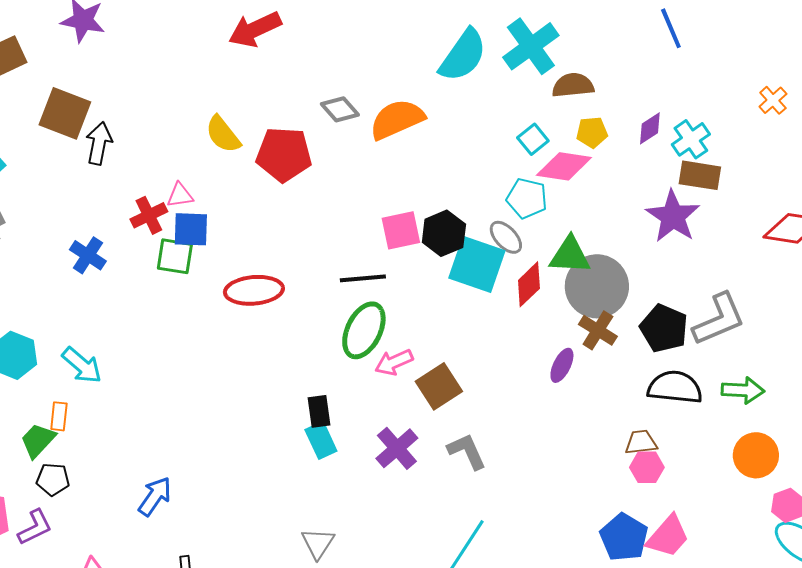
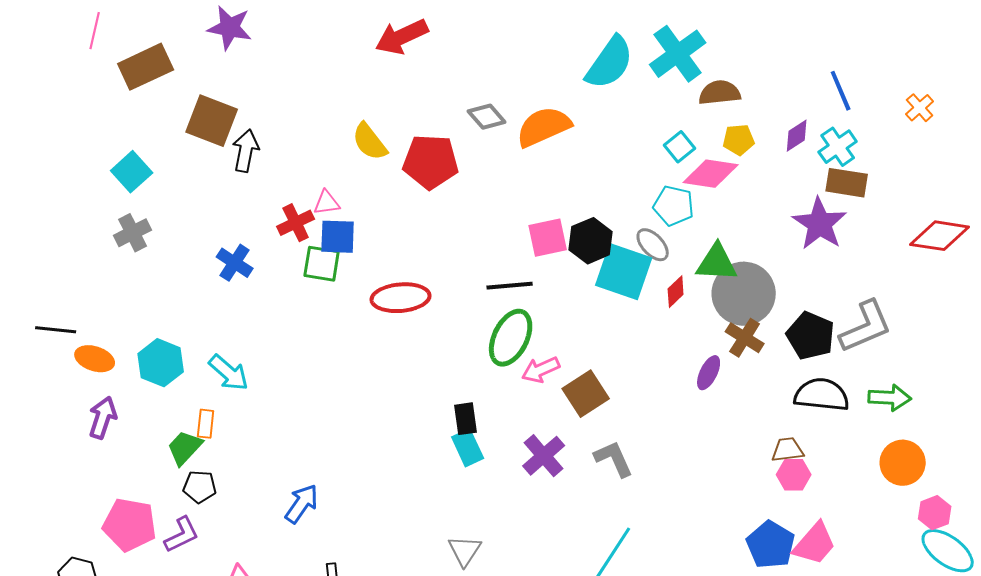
blue line: (671, 28) -> (841, 91), moved
red diamond: (529, 284) -> (676, 292), size x0.7

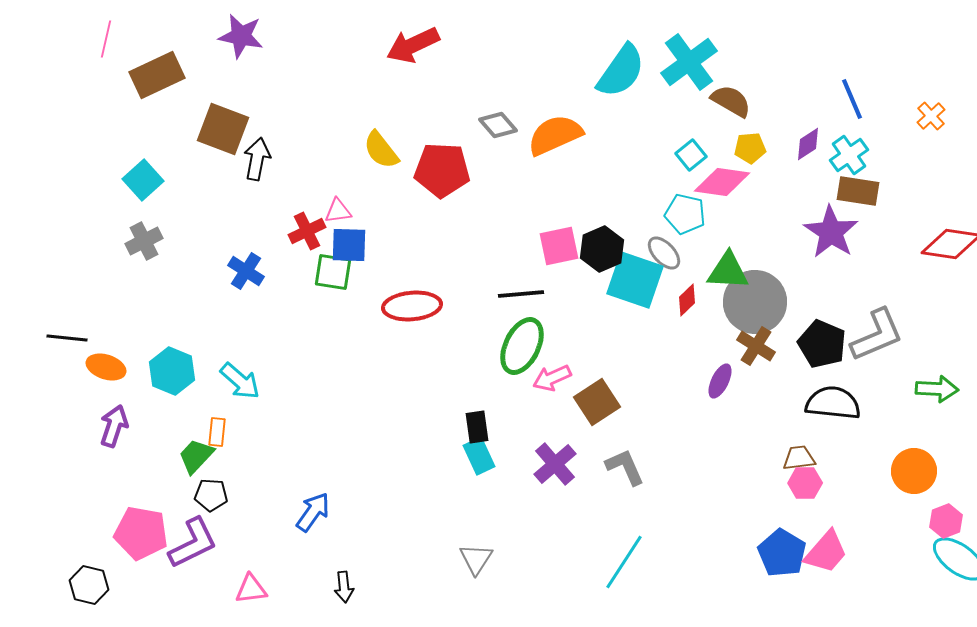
brown semicircle: (720, 93) -> (731, 101), turned 36
green arrow: (890, 398) -> (937, 389), moved
purple L-shape: (182, 535) -> (193, 543), size x1.4

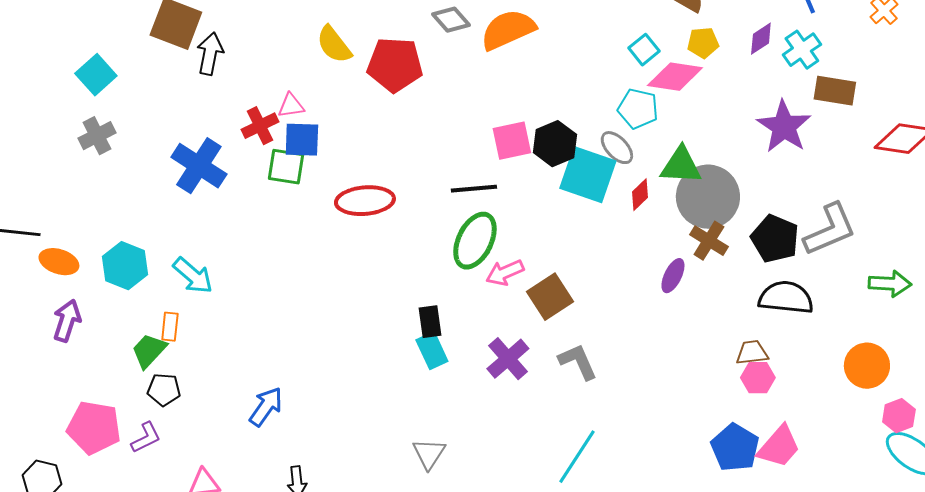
brown rectangle: (858, 191) -> (835, 91), moved
blue cross: (246, 271) -> (199, 166), size x1.5
purple L-shape: (193, 543) -> (146, 438), size x0.6

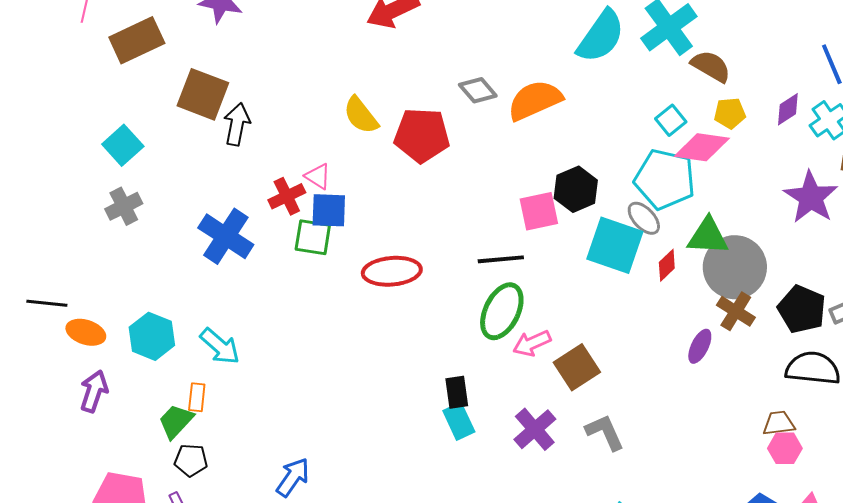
pink triangle: (291, 106) -> (318, 176), turned 40
cyan pentagon: (638, 109) -> (665, 179), size x1.5
black hexagon: (555, 144) -> (576, 189), moved

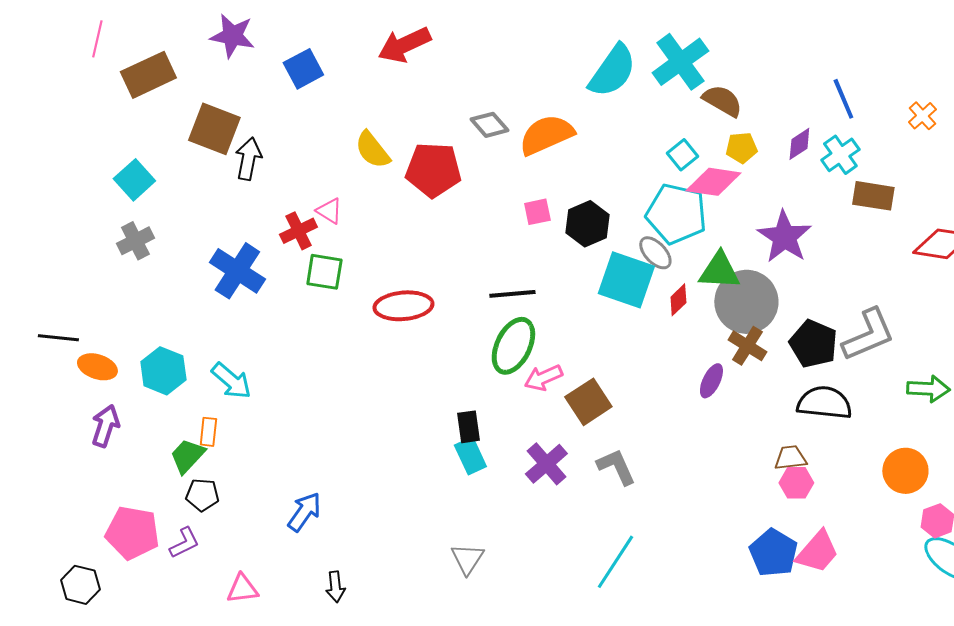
purple star: (811, 197) -> (784, 237), moved
blue square: (329, 210) -> (303, 69), moved, turned -30
pink square: (539, 211) -> (537, 212), moved, size x0.7

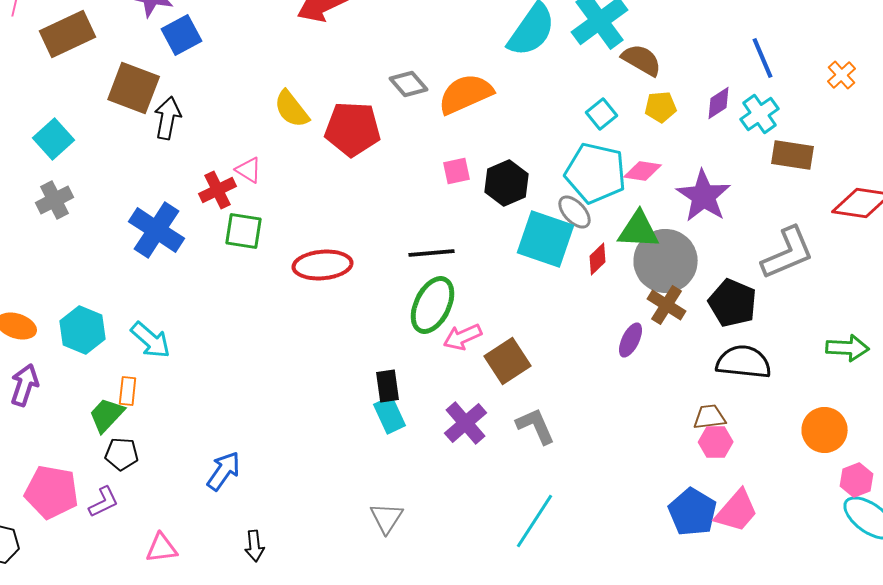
blue square: (303, 69) -> (182, 35), moved
pink diamond: (713, 182) -> (643, 171), moved, size x0.7
gray L-shape: (868, 335) -> (788, 253), moved

